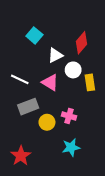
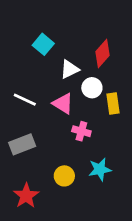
gray rectangle: (28, 107) -> (22, 144), moved
pink cross: (69, 116) -> (81, 131), moved
yellow circle: (47, 122) -> (64, 176), moved
cyan star: (71, 147) -> (100, 169), moved

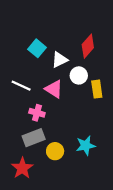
cyan square: (43, 44) -> (37, 48), moved
pink cross: (81, 131) -> (37, 113), moved
gray rectangle: (22, 144) -> (34, 138), moved

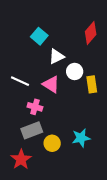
red diamond: (88, 46) -> (91, 33), moved
cyan square: (37, 48) -> (39, 36), moved

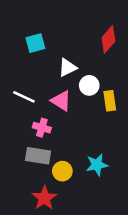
cyan square: (39, 36) -> (35, 43), moved, turned 35
gray rectangle: (32, 130) -> (38, 156), turned 30
red star: (21, 159) -> (44, 198), moved

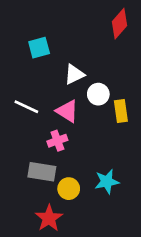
red diamond: (108, 39) -> (119, 24), moved
pink cross: (42, 128) -> (57, 141), moved, turned -36

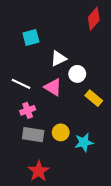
yellow rectangle: (121, 111) -> (94, 98), moved, turned -42
pink cross: (57, 141) -> (28, 110), moved
yellow circle: (69, 189) -> (61, 132), moved

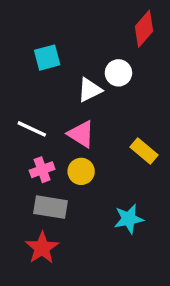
white circle: (77, 74) -> (118, 73), moved
yellow circle: (61, 132) -> (81, 171), moved
red star: (39, 171) -> (42, 248), moved

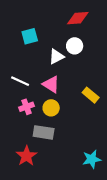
red diamond: (144, 29) -> (78, 18), moved, turned 45
gray rectangle: (51, 207) -> (44, 132), moved
cyan star: (129, 219) -> (92, 159), moved

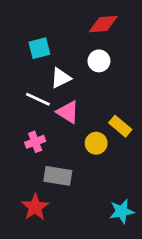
white triangle: (56, 57) -> (61, 78), moved
white line: (20, 81) -> (38, 99), moved
yellow circle: (51, 108) -> (96, 143), moved

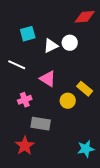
red diamond: (103, 24) -> (85, 17), moved
white triangle: (61, 78) -> (51, 46), moved
white line: (38, 99) -> (17, 65), moved

